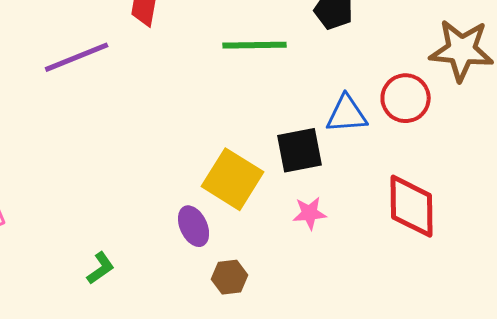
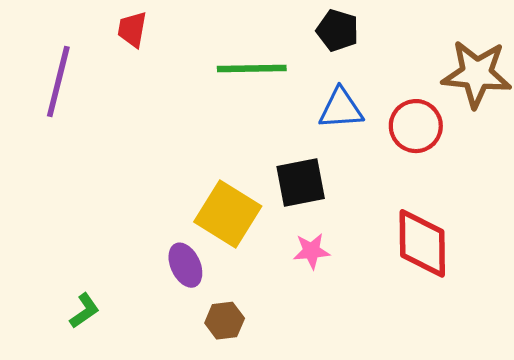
purple line: (77, 57) -> (58, 81), turned -54
blue triangle: (347, 114) -> (341, 109), moved

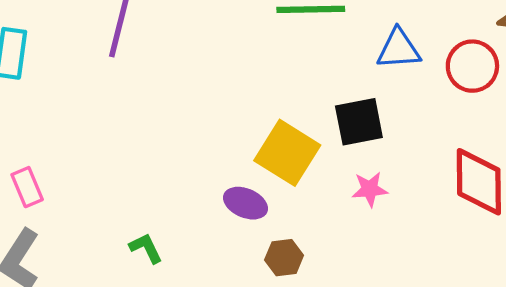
purple ellipse: (185, 265) -> (245, 203), turned -42
green L-shape: (84, 311) -> (146, 248), turned -81

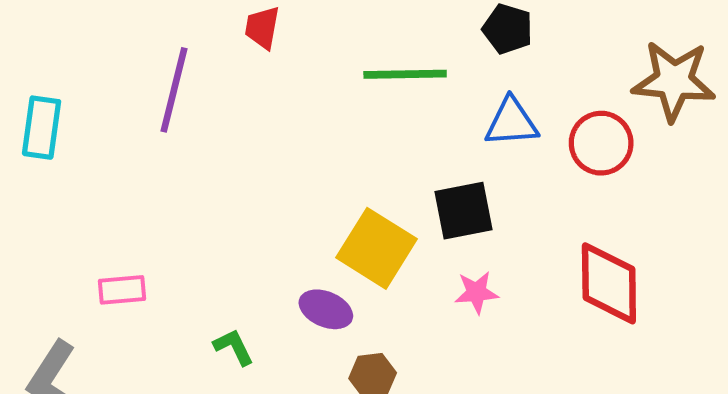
pink rectangle: (27, 187) -> (122, 290), moved, turned -72
green L-shape: (146, 248) -> (234, 347), moved

